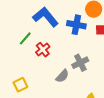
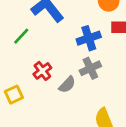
blue cross: (76, 25) -> (89, 38), moved, turned -30
red cross: (43, 50) -> (42, 71), moved

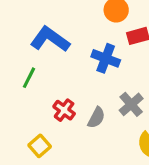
blue cross: (89, 38) -> (106, 58), turned -35
gray cross: (90, 68) -> (131, 104), moved

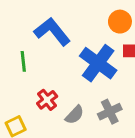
blue cross: (106, 58) -> (98, 63), size x1.4
green line: (29, 78) -> (23, 61), turned -48

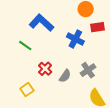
green line: (23, 61) -> (25, 46), turned -40
blue cross: (98, 63) -> (75, 39), size x0.7

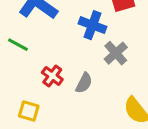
gray cross: (88, 70) -> (116, 53), moved
yellow square: (27, 90) -> (29, 111), turned -32

